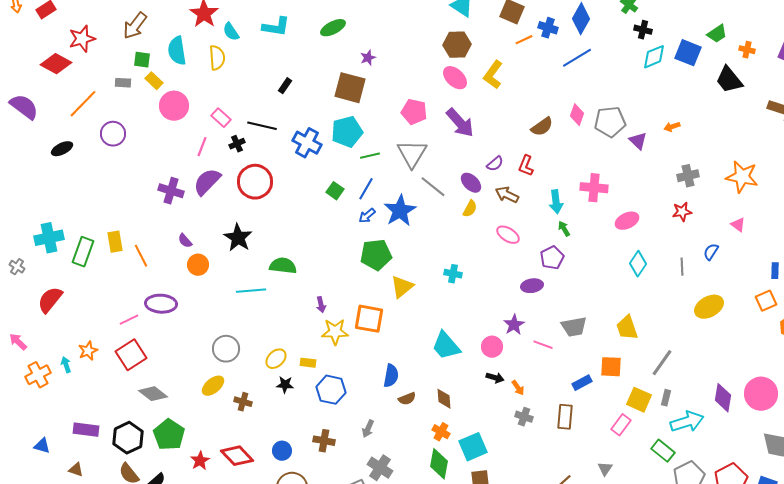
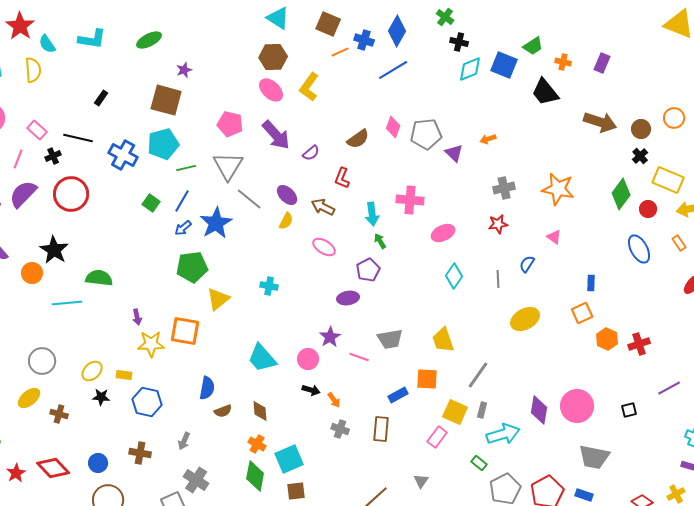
purple semicircle: (495, 164) -> (311, 153), moved
orange circle: (198, 265) -> (32, 273), moved
green rectangle: (663, 451) -> (479, 463), size x0.7

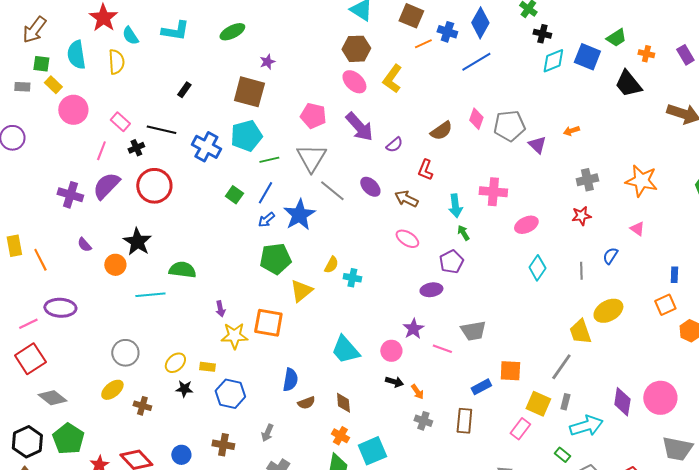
purple rectangle: (602, 63) -> (685, 55), turned -54
yellow semicircle: (286, 221) -> (331, 265), moved
yellow trapezoid: (443, 340) -> (580, 332), moved

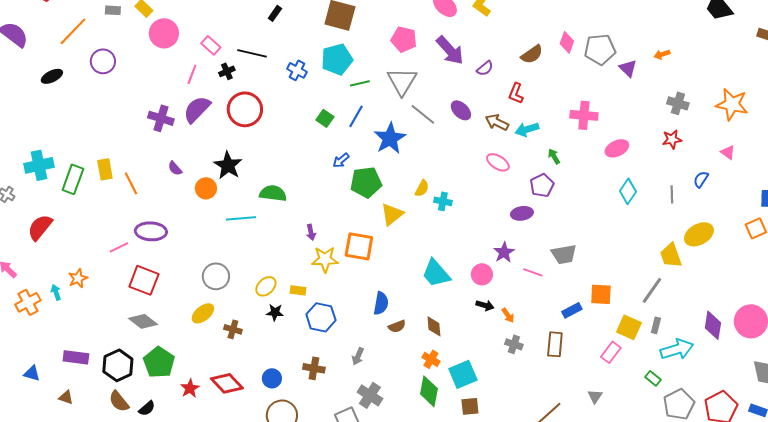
blue cross: (206, 147) -> (297, 70), size x0.7
gray cross: (587, 180) -> (678, 103), turned 30
cyan arrow: (455, 206) -> (527, 129), moved, turned 80
blue arrow: (266, 220) -> (341, 160), moved
red square: (30, 359) -> (144, 280), moved, turned -36

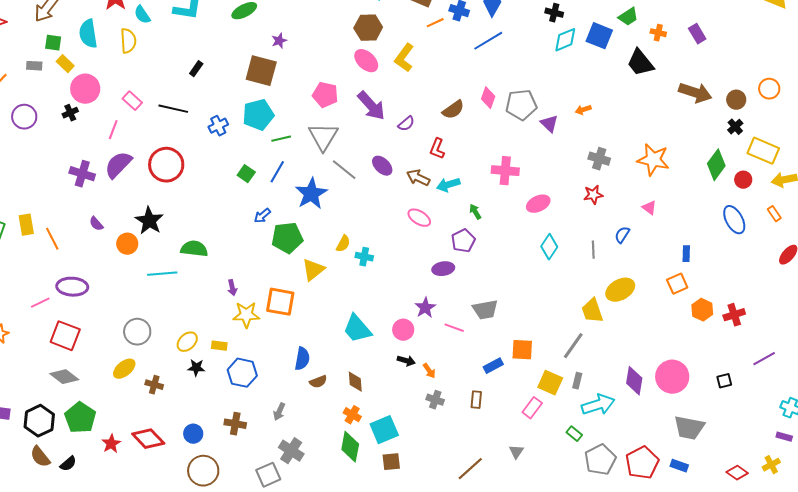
blue cross: (297, 70) -> (218, 126), turned 36
black cross: (227, 71) -> (70, 113), moved
brown rectangle: (555, 344) -> (476, 400), size x0.7

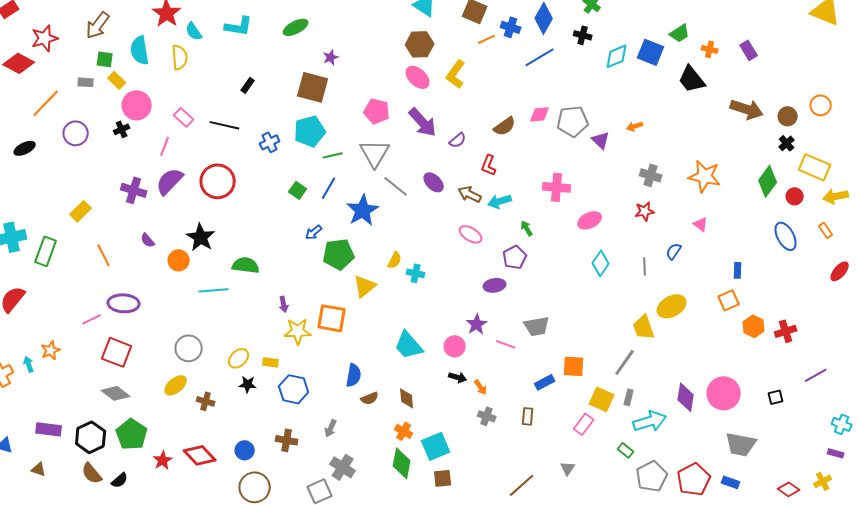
black cross: (554, 13) -> (583, 35), moved
pink diamond: (488, 98) -> (540, 114), turned 65
yellow rectangle: (26, 225) -> (81, 211), moved, turned 55

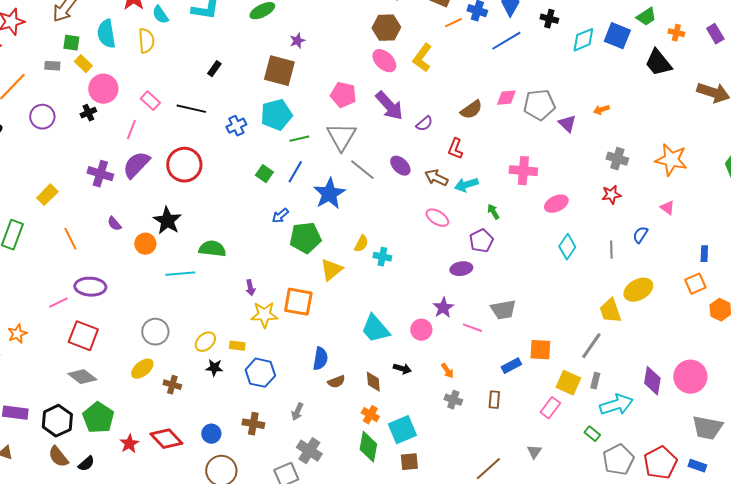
black arrow: (458, 377) -> (402, 369), moved

